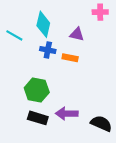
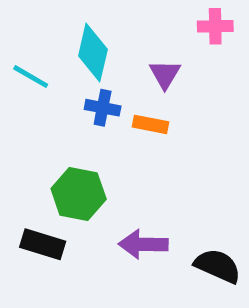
purple triangle: (77, 34) -> (165, 74), turned 48
black rectangle: (38, 118) -> (43, 244), moved

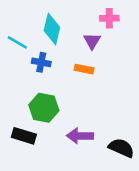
pink cross: (215, 26) -> (109, 18), moved
blue cross: (103, 108) -> (41, 62), moved

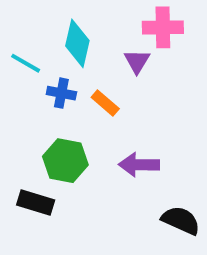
pink cross: (109, 18) -> (163, 27), size x1.4
orange rectangle: (84, 69) -> (105, 103), moved, turned 30
purple arrow: (80, 136) -> (139, 165), moved

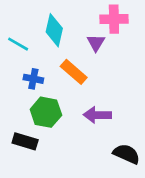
blue cross: (61, 93) -> (33, 79), moved
orange rectangle: (105, 103) -> (74, 72), size x1.4

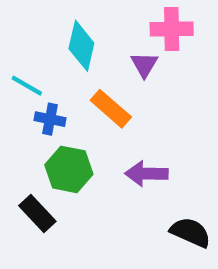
cyan line: (18, 44) -> (27, 86), moved
black rectangle: (25, 141) -> (37, 214), turned 30

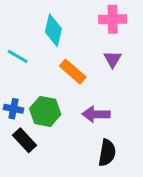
purple triangle: (144, 65) -> (113, 59), moved
blue cross: (50, 119) -> (14, 109), moved
black semicircle: (190, 232) -> (107, 153), moved, turned 76

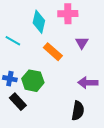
pink cross: (113, 19) -> (68, 14), moved
purple arrow: (96, 114) -> (88, 83), moved

